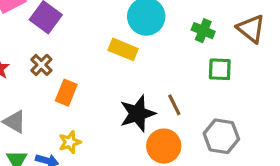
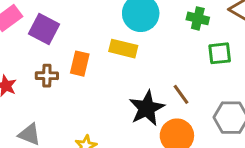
brown cross: (41, 65) -> (47, 76), turned -35
orange rectangle: (66, 93) -> (80, 64), moved

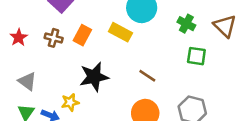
brown line: (181, 94) -> (147, 76), moved, turned -36
black star: (147, 108) -> (94, 77), moved

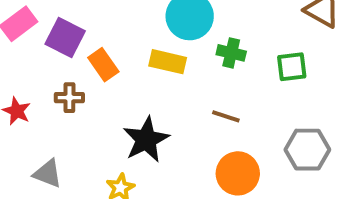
green cross: (186, 24) -> (231, 53), moved
orange rectangle: (82, 35) -> (103, 65), moved, turned -48

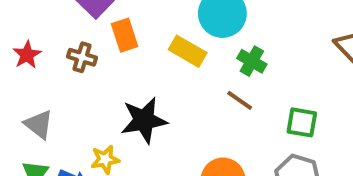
green square: (292, 67) -> (302, 122), moved
brown line: (226, 116) -> (240, 100), moved

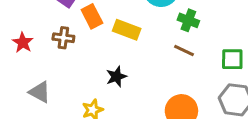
yellow rectangle: (188, 51) -> (127, 30), moved
black star: (144, 120) -> (116, 77), size x0.6

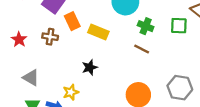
green square: (232, 59) -> (179, 26), moved

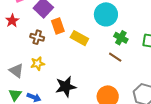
red star: (19, 39) -> (12, 21), moved
black star: (90, 67) -> (66, 87), moved, size x1.5
yellow star: (71, 92) -> (38, 64), moved

